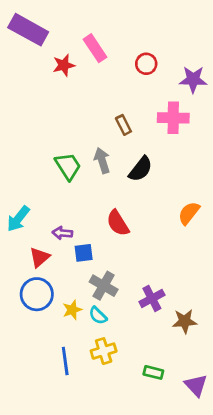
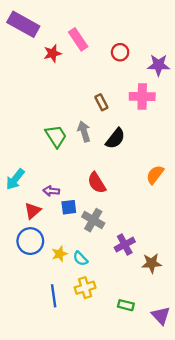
gray cross: (104, 286) -> (93, 220), moved

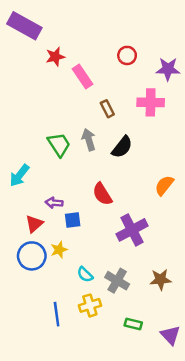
pink rectangle: (78, 39) -> (83, 76), moved
cyan arrow: (15, 179) -> (19, 175), moved
gray cross: (93, 220) -> (117, 281), moved
purple cross: (125, 245) -> (132, 230), moved, size x1.4
yellow star: (59, 254) -> (59, 250), moved

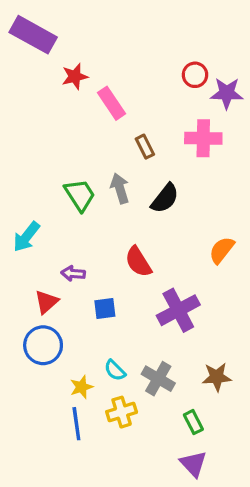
red circle: (127, 55) -> (195, 75), moved
blue square: (73, 220) -> (105, 309), moved
yellow star: (59, 250) -> (81, 387), moved
green rectangle: (133, 324) -> (193, 422), moved, turned 49
purple triangle: (170, 335) -> (193, 464), moved

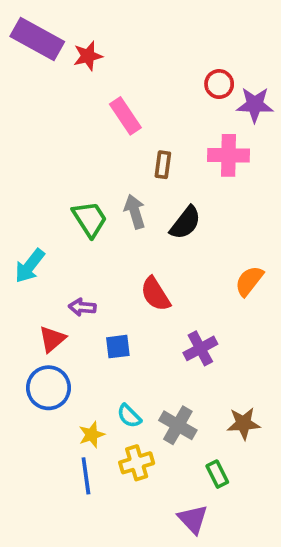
red star: (75, 76) -> (88, 56), moved
brown rectangle: (145, 147) -> (163, 165), turned 35
purple cross: (178, 310) -> (200, 348), size x0.7
purple triangle: (193, 464) -> (193, 519), moved

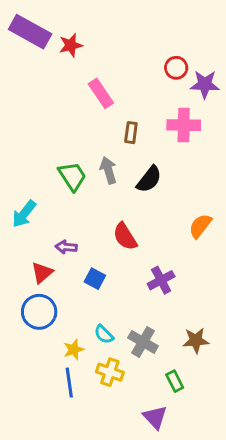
blue square: (118, 347) -> (95, 279), turned 35
yellow cross: (137, 463) -> (110, 372), turned 36

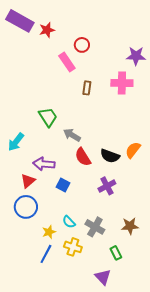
red circle: (176, 68) -> (82, 45), moved
gray arrow: (108, 170) -> (72, 135), moved, turned -42
black semicircle: (149, 179) -> (110, 156), moved, turned 72
purple arrow: (66, 247) -> (44, 164), size x1.5
blue line: (69, 383) -> (46, 254), turned 36

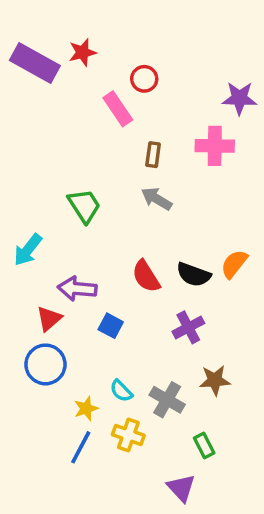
purple rectangle: (20, 21) -> (35, 63), moved
gray arrow: (72, 135) -> (157, 199), moved
brown star: (130, 226) -> (215, 380), moved

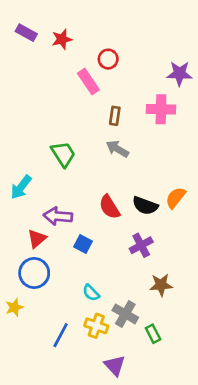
purple rectangle: (35, 63) -> (26, 33), moved, size x0.6
gray cross: (167, 400) -> (125, 314), moved
yellow star: (86, 409) -> (14, 307), moved
purple triangle: (181, 488) -> (115, 365), moved

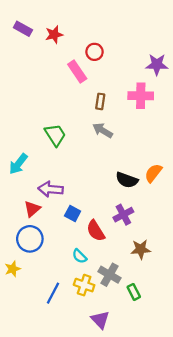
red semicircle: (109, 207) -> (96, 231), moved

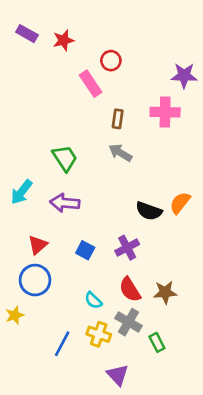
purple arrow: (51, 189) -> (65, 203), moved
purple cross: (123, 215) -> (127, 248), moved
red semicircle: (96, 231) -> (130, 290), moved

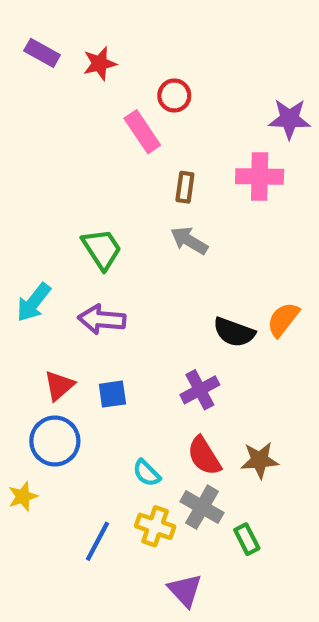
blue square: (85, 250) -> (112, 394), moved, turned -36

